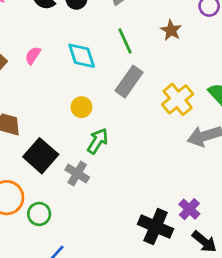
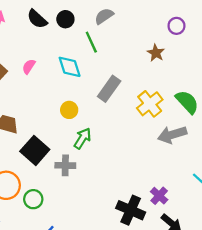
brown star: (171, 30) -> (156, 53), moved
green line: (125, 41) -> (91, 42), moved
gray cross: (77, 173) -> (65, 165), turned -30

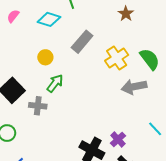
cyan diamond: (70, 67) -> (49, 19), turned -60

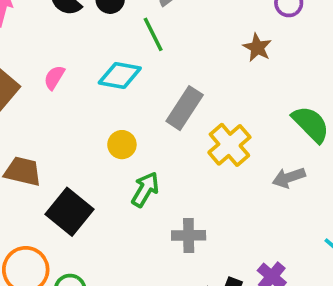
yellow cross: (117, 58) -> (229, 145), moved
gray arrow: (134, 87) -> (289, 178), size x0.7
gray cross: (38, 106) -> (189, 235), moved

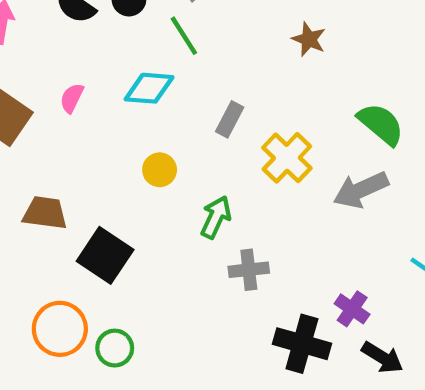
gray rectangle: (185, 108) -> (230, 119), size x0.7
gray arrow: (289, 178) -> (361, 190), size x1.4
green arrow: (145, 189) -> (216, 217), moved

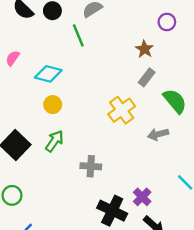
cyan diamond: (149, 88) -> (48, 74), moved
gray rectangle: (230, 119) -> (147, 77), moved
gray arrow: (361, 190) -> (158, 134), size x0.7
green arrow: (216, 217) -> (54, 141), moved

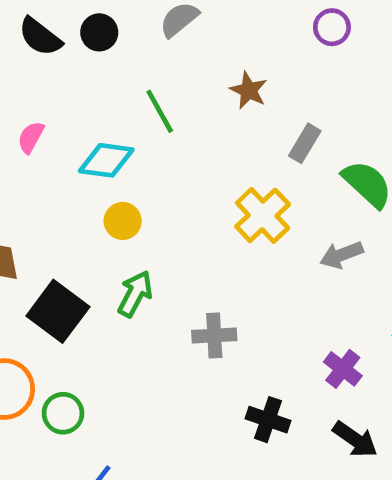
green line: (78, 35) -> (160, 111), moved
brown star: (144, 49) -> (249, 90), moved
purple cross: (142, 197) -> (343, 369), moved
black cross: (112, 211) -> (268, 420), size x0.7

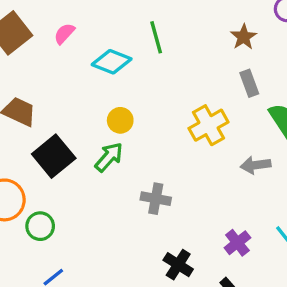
brown star: (249, 90) -> (244, 37), moved
gray rectangle: (305, 143) -> (249, 83), turned -65
yellow circle: (123, 221) -> (120, 120), moved

